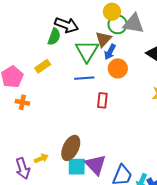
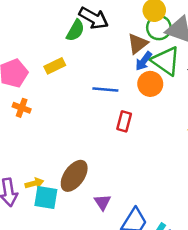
green triangle: (87, 51) -> (166, 61), moved, turned -35
purple triangle: (96, 165) -> (103, 202), size x0.6
cyan square: (77, 167) -> (46, 198), moved

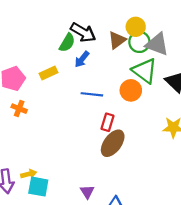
brown triangle: (138, 44) -> (117, 40), moved
blue arrow: (144, 61) -> (82, 59), moved
brown ellipse: (74, 176) -> (113, 143), moved

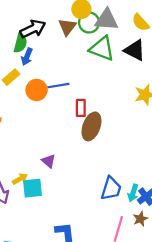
black arrow: (83, 32) -> (33, 29), turned -40
blue arrow: (82, 59) -> (27, 57), moved
orange circle: (131, 90) -> (37, 90), moved
purple triangle: (87, 192) -> (49, 161), moved

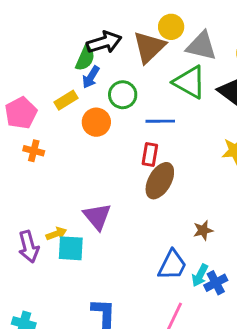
green circle: (89, 23) -> (123, 95), moved
brown triangle: (67, 27) -> (149, 47), size x1.4
blue line: (58, 86) -> (160, 121), moved
purple triangle: (49, 161) -> (97, 217), size x1.5
brown star: (140, 219) -> (203, 230), moved

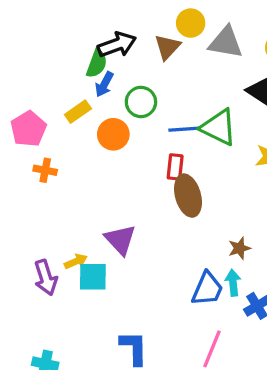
brown triangle: (149, 47) -> (167, 47), size x0.7
green triangle: (190, 82) -> (219, 127), moved
brown ellipse: (160, 181) -> (188, 196), turned -42
cyan arrow: (200, 275) -> (233, 283), moved, turned 150

